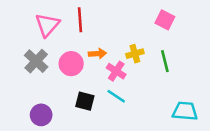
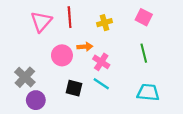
yellow cross: (135, 54) -> (105, 23), moved
gray cross: (36, 61) -> (25, 77), moved
cyan trapezoid: (185, 111) -> (148, 92), moved

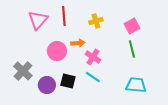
pink square: (144, 17) -> (132, 26), moved, turned 35
purple circle: (36, 100) -> (47, 85), moved

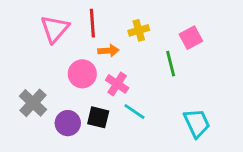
orange arrow: (78, 43) -> (108, 51), moved
green line: (132, 49) -> (171, 64), moved
pink cross: (93, 57) -> (117, 84), moved
cyan trapezoid: (136, 85) -> (197, 123), turned 60

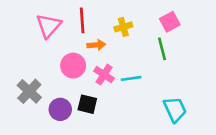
pink square: (191, 38) -> (170, 22), moved
green line: (171, 64) -> (162, 49), moved
cyan line: (134, 112) -> (131, 78), moved, turned -42

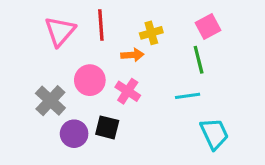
orange arrow: (96, 45) -> (132, 55), moved
cyan line: (131, 78) -> (188, 96), moved
gray cross: (29, 91) -> (50, 101), moved

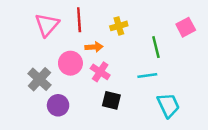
pink square: (208, 27) -> (186, 27), moved
orange arrow: (132, 55) -> (94, 47), moved
black square: (107, 127) -> (111, 100), moved

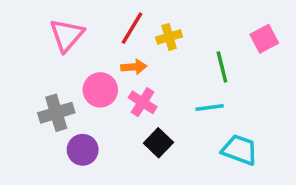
red line: (79, 20) -> (132, 28), moved, turned 35
gray cross: (39, 79) -> (56, 113), turned 30
black square: (111, 100) -> (158, 143), turned 30
cyan trapezoid: (168, 105) -> (240, 150), turned -45

